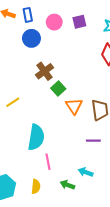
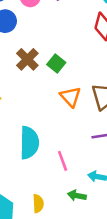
green square: (58, 88) -> (56, 63), moved
pink line: (48, 162) -> (63, 161), moved

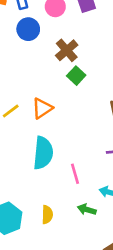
brown cross: (27, 59) -> (67, 50), moved
orange triangle: (71, 97) -> (42, 108), moved, turned 35

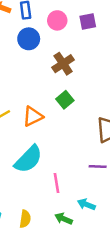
green square: (76, 76) -> (65, 100), moved
cyan semicircle: (43, 153) -> (28, 159), turned 32

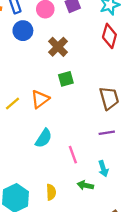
green square: (65, 100) -> (66, 79), turned 35
cyan semicircle: (28, 159) -> (44, 138), size x0.7
cyan arrow: (86, 204) -> (103, 169), turned -119

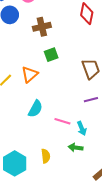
brown cross: (58, 47) -> (42, 27), turned 36
pink line: (73, 155) -> (62, 121), turned -49
cyan arrow: (103, 169) -> (82, 128), moved

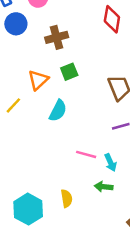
orange triangle: (30, 74) -> (38, 80), moved
cyan semicircle: (35, 109) -> (58, 111), moved

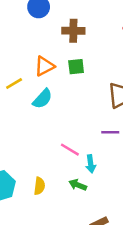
cyan semicircle: (58, 111) -> (42, 99), moved

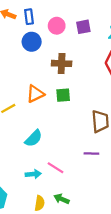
cyan semicircle: (42, 99) -> (34, 138), moved
cyan arrow: (91, 164) -> (33, 174), moved, turned -88
yellow semicircle: (39, 186) -> (40, 203), moved

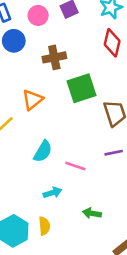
green square: (63, 95) -> (81, 88), moved, size x1.6
pink line: (56, 168) -> (75, 166), moved
yellow semicircle: (40, 203) -> (44, 226), moved

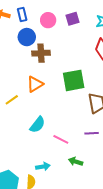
brown cross: (54, 57) -> (41, 53), moved
cyan arrow: (52, 193) -> (43, 167), moved
green arrow: (92, 213) -> (76, 162), moved

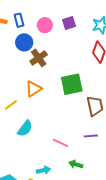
brown cross: (41, 53) -> (39, 58), turned -30
cyan semicircle: (37, 125) -> (25, 128), moved

